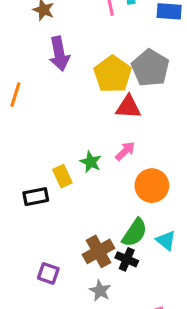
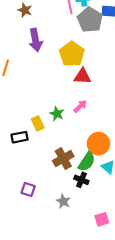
gray pentagon: (150, 68) -> (90, 20), moved
orange circle: (152, 186) -> (98, 144), moved
brown cross: (99, 251) -> (63, 159), moved

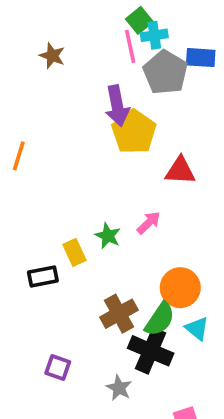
purple arrow: (36, 40) -> (117, 106), moved
red triangle: (82, 76) -> (180, 171), moved
black cross: (81, 180) -> (151, 351), size x1.6

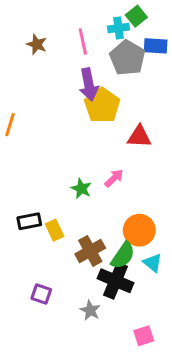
green square: (139, 20) -> (136, 16), moved
pink line: (130, 46) -> (83, 41), moved
yellow rectangle: (74, 252) -> (55, 230), moved

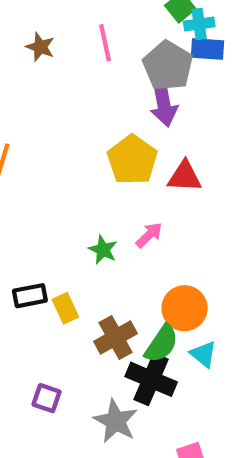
cyan cross: (118, 28) -> (199, 24), moved
purple arrow: (89, 85) -> (164, 103), moved
yellow pentagon: (102, 105) -> (132, 160), moved
gray star: (90, 310) -> (116, 421), size x1.5

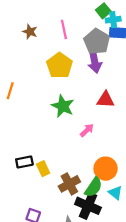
yellow pentagon: (132, 160) -> (60, 66), moved
green star: (103, 250) -> (63, 106), moved, size x1.5

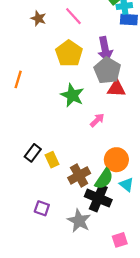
pink line: (64, 29) -> (73, 16), turned -30
gray pentagon: (97, 41) -> (107, 70), moved
black rectangle: (24, 162) -> (33, 153), turned -42

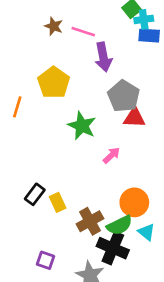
pink line: (73, 16) -> (83, 32), turned -30
brown star: (38, 18) -> (54, 26), moved
purple arrow: (105, 49) -> (103, 57), moved
yellow pentagon: (69, 53) -> (54, 83), moved
green semicircle: (104, 179) -> (120, 225), turned 30

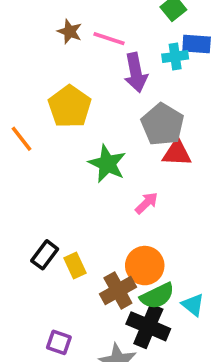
cyan cross: (144, 19) -> (175, 57), moved
orange line: (17, 107) -> (21, 139), turned -55
orange circle: (134, 202) -> (145, 266), moved

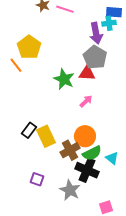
cyan cross: (175, 57) -> (109, 23), moved
purple arrow: (136, 73) -> (96, 33), moved
yellow pentagon: (70, 107) -> (29, 47), moved
red triangle: (177, 153) -> (87, 73), moved
yellow rectangle: (75, 266) -> (46, 136), size x1.5

